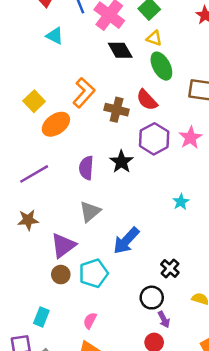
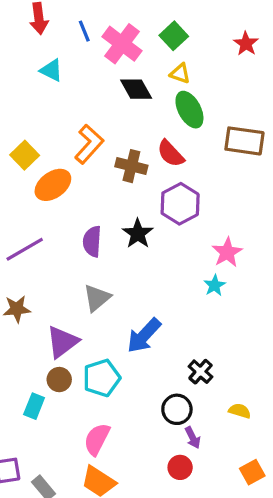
pink star: (191, 138) -> (227, 252), moved
cyan rectangle: (41, 317) -> (34, 406), moved
pink semicircle: (90, 321) -> (97, 439), size x1.5

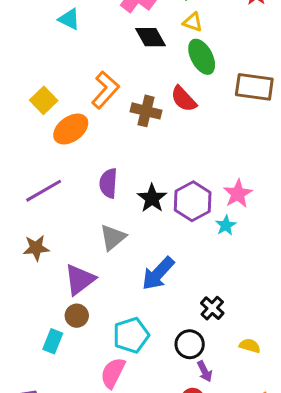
purple hexagon: (180, 204) -> (193, 201), moved
black star: (138, 234) -> (152, 198), moved
cyan pentagon: (102, 378) -> (131, 335), moved

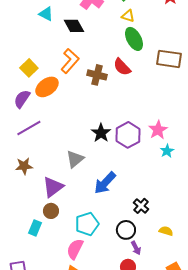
black diamond: (151, 37) -> (74, 26), moved
purple semicircle: (108, 183) -> (22, 99), moved, turned 30
cyan star: (226, 225) -> (167, 151), moved

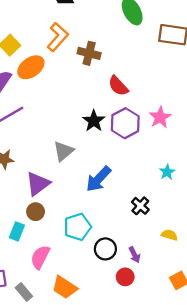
red semicircle: (122, 67) -> (118, 86), moved
cyan star: (167, 151) -> (167, 172), moved
black circle: (126, 230) -> (105, 249), moved
pink semicircle: (75, 249) -> (40, 257), moved

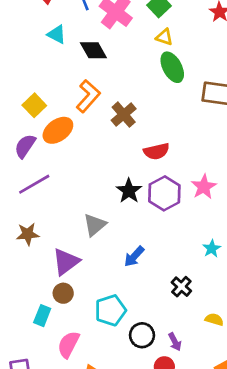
brown cross: (89, 53) -> (124, 115), turned 35
red semicircle: (118, 86) -> (156, 151), turned -60
blue arrow: (98, 179) -> (134, 256), size x0.7

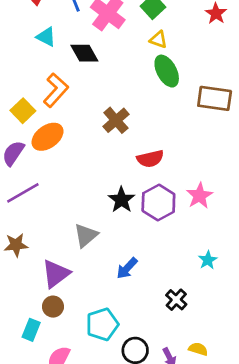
orange L-shape: (88, 96) -> (56, 90), moved
yellow semicircle: (214, 319) -> (198, 349), moved

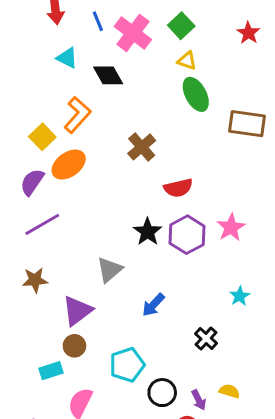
cyan rectangle: (31, 330) -> (51, 371), turned 50

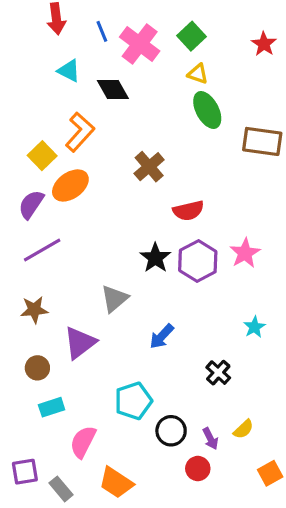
brown circle: (74, 346) -> (37, 368), moved
yellow semicircle: (229, 391) -> (243, 429), turned 120

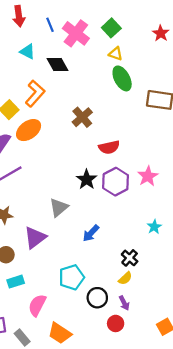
yellow semicircle: (243, 429) -> (125, 278), moved

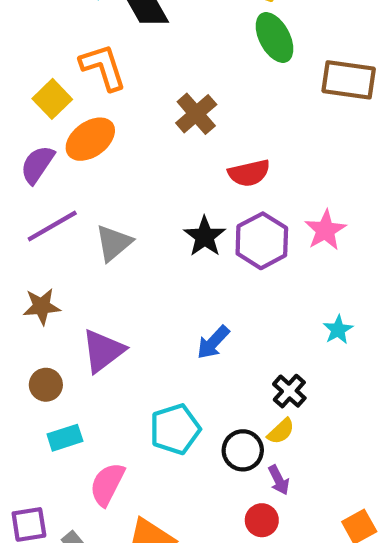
orange L-shape: (35, 93) -> (103, 67), turned -60
gray triangle: (59, 207) -> (114, 243), moved
black circle: (97, 298) -> (243, 450), moved

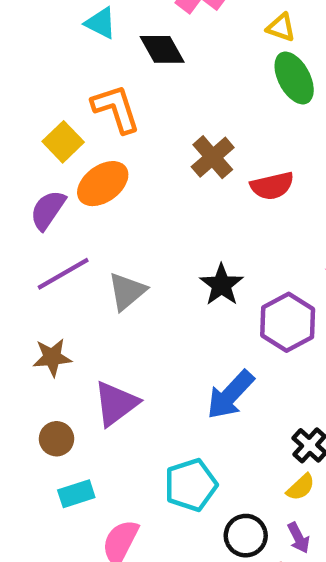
red semicircle: (249, 173) -> (272, 186), moved
purple hexagon: (262, 241) -> (288, 322), moved
blue arrow: (213, 342) -> (230, 395), size x1.4
black circle: (243, 450) -> (246, 536), moved

